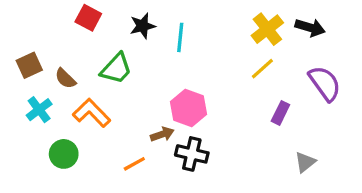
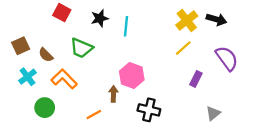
green trapezoid: (116, 69) -> (81, 48), turned 70
brown arrow: (162, 134) -> (113, 94), turned -70
black cross: (192, 154) -> (149, 110), moved

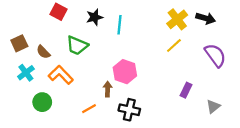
purple rectangle: (196, 79) -> (186, 90), moved
black cross: (149, 110) -> (129, 110), moved
gray triangle: (213, 113) -> (213, 106), moved

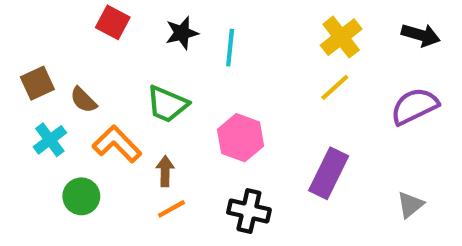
black arrow: (206, 18) -> (421, 35), moved
green trapezoid: (77, 45) -> (167, 104), moved
purple semicircle: (215, 55) -> (414, 106), turned -80
brown arrow: (108, 89) -> (165, 171), moved
purple rectangle: (186, 90) -> (329, 173), moved, size x1.6

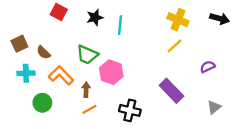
yellow cross: (341, 37) -> (178, 20), turned -30
purple semicircle: (414, 106) -> (208, 67), moved, size x0.6
pink hexagon: (241, 138) -> (111, 72), moved
cyan cross: (50, 140) -> (26, 73), turned 35
purple rectangle: (329, 173) -> (171, 91), turned -70

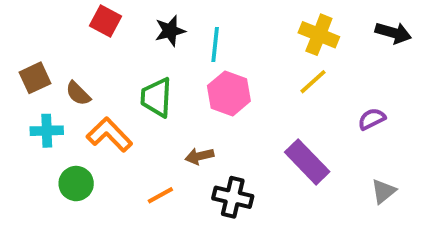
green trapezoid: (87, 55) -> (156, 97), turned 70
pink hexagon: (111, 72) -> (229, 93), moved
brown arrow: (86, 90) -> (199, 156), moved, turned -104

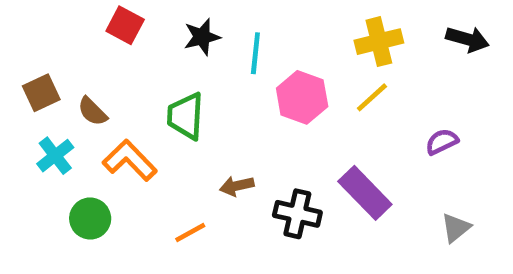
yellow cross: (319, 35) -> (379, 42), turned -36
pink hexagon: (229, 93) -> (302, 97), moved
cyan cross: (47, 131) -> (55, 156), turned -36
black cross: (233, 197) -> (297, 214), moved

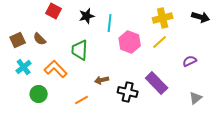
brown semicircle: (92, 111) -> (40, 39), moved

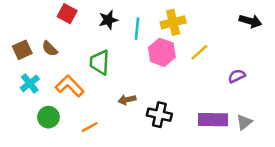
yellow cross: (163, 18) -> (173, 22), moved
purple rectangle: (157, 83) -> (213, 120), moved, turned -45
orange line: (82, 100) -> (90, 127), moved

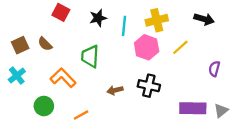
black arrow: (250, 21) -> (204, 19), moved
purple semicircle: (237, 76) -> (214, 69), turned -49
cyan cross: (30, 83) -> (17, 76), moved
black cross: (159, 115) -> (149, 86), moved

